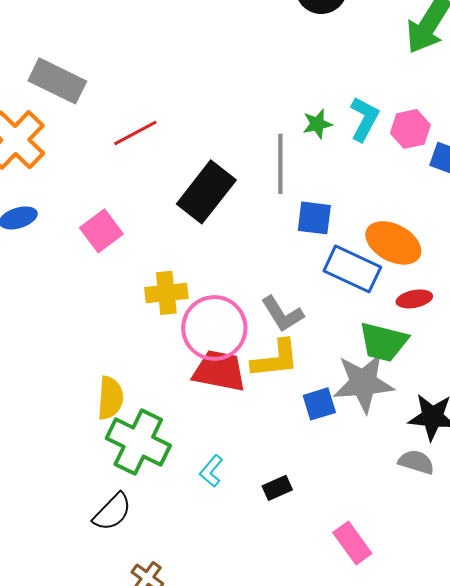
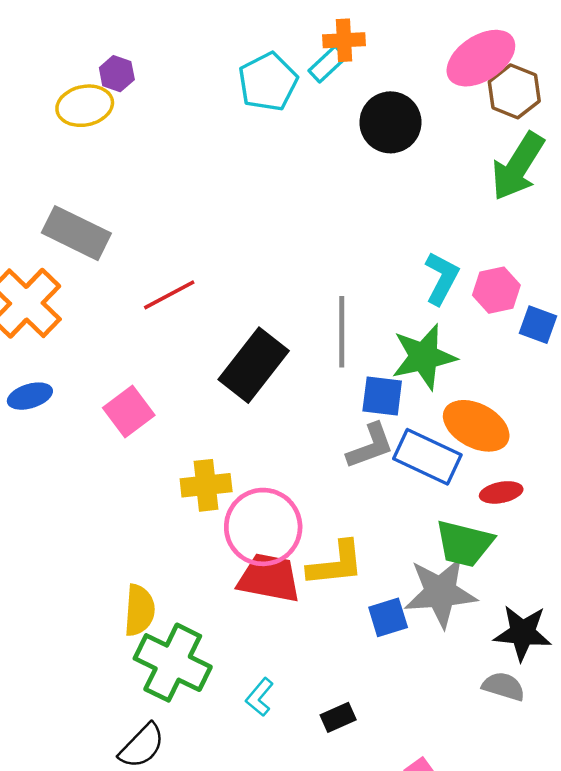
green star: (317, 124) -> (424, 357), moved, size x1.8
gray L-shape: (282, 314) -> (370, 446), moved, turned -78

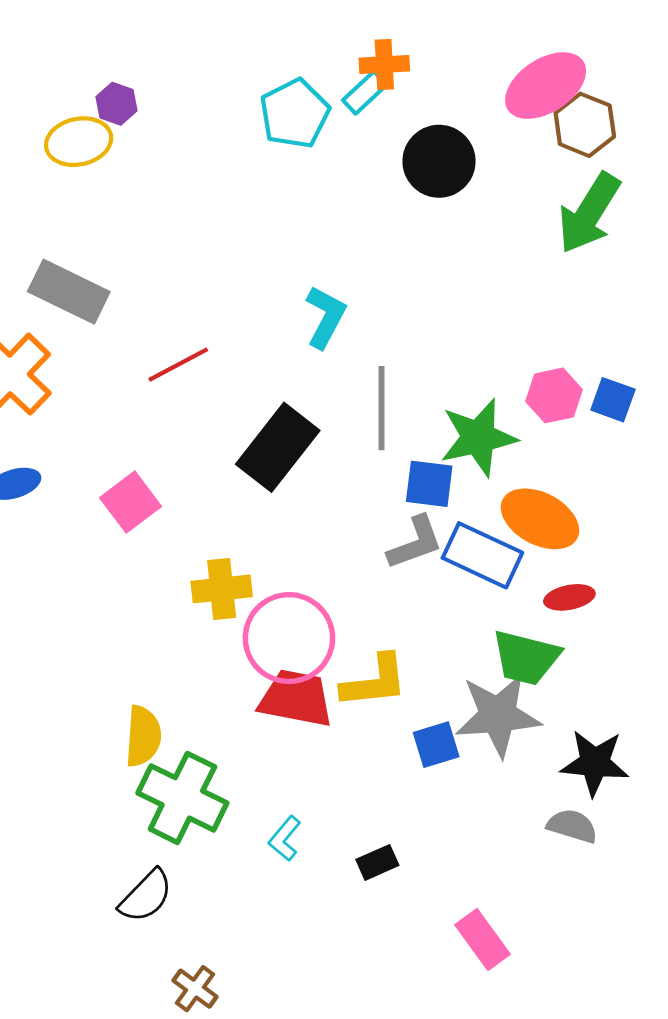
cyan L-shape: (442, 278) -> (325, 317), moved
pink hexagon: (496, 290) -> (554, 395), moved

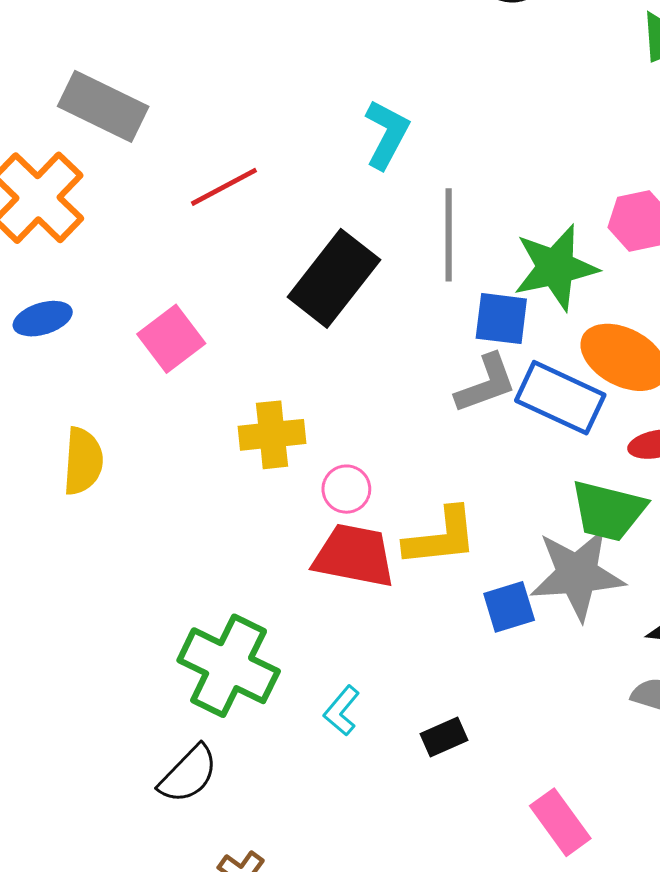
pink circle: (289, 638) -> (346, 489), size x0.5
yellow semicircle: (143, 736) -> (83, 461), moved

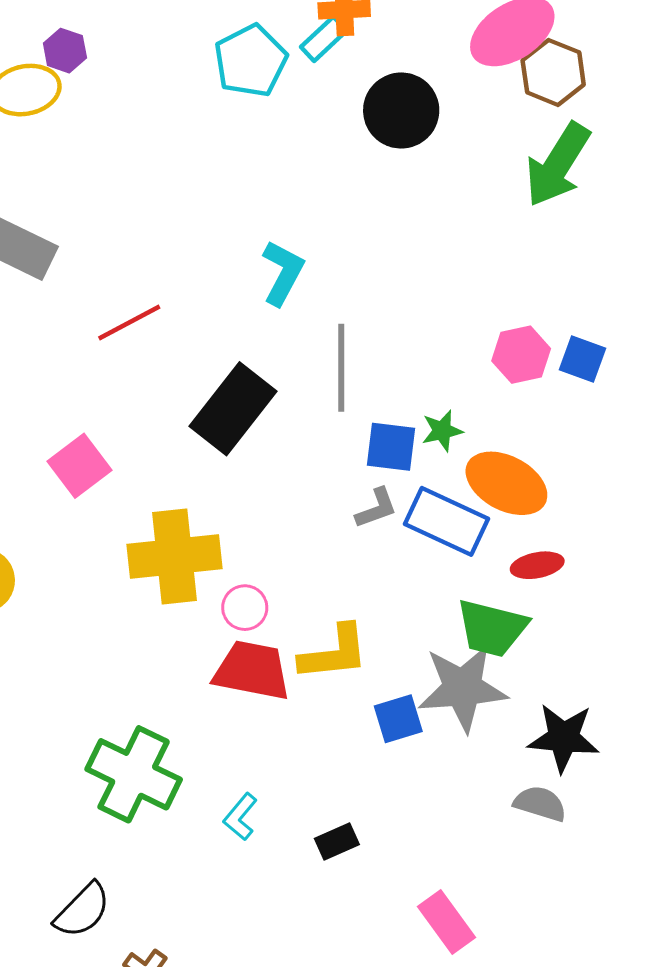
green star: (556, 267) -> (442, 431), moved, size x0.5
gray L-shape: (486, 384) -> (376, 508), size x0.7
yellow cross: (272, 435) -> (175, 556), size x1.5
black semicircle: (188, 774) -> (82, 910), moved

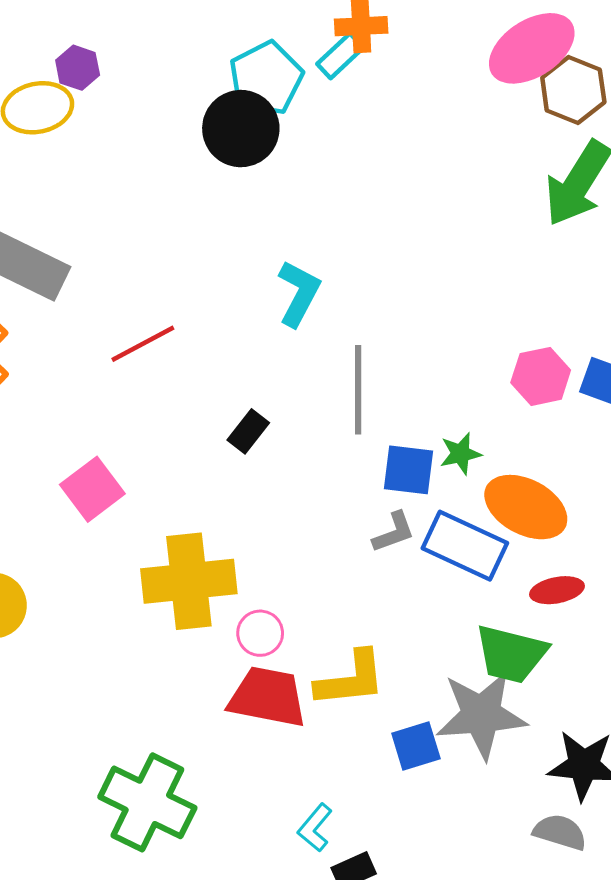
black circle: (401, 111) -> (241, 129), moved
black rectangle: (233, 409) -> (248, 431), size x0.5
cyan L-shape: (240, 817) -> (315, 828), moved

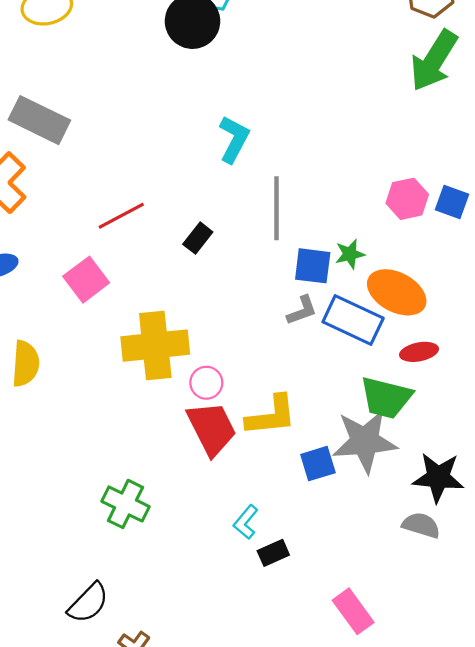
red line: (143, 344) -> (121, 216), moved
red trapezoid: (268, 697) -> (212, 428), turned 52
green cross: (147, 802) -> (126, 504), size x0.7

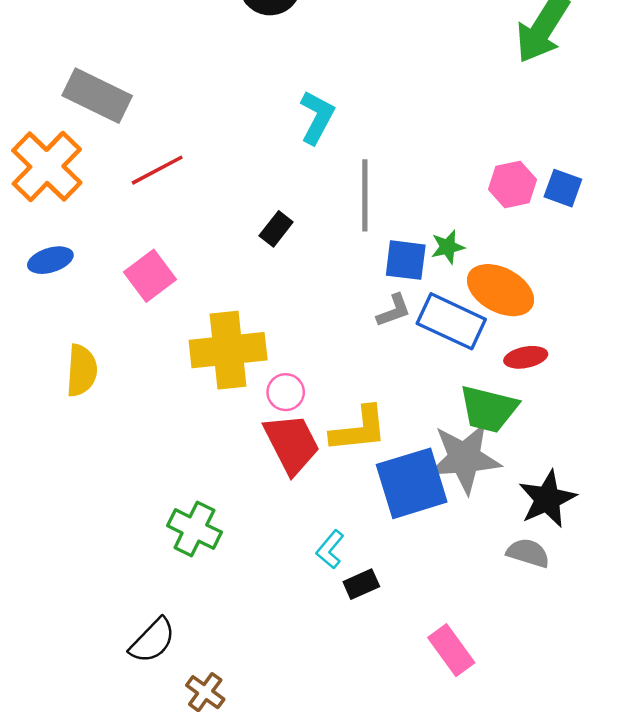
red line: (121, 216) -> (157, 170), moved
blue square: (318, 464) -> (412, 483), size x1.8
black star: (438, 477) -> (547, 499), turned -30

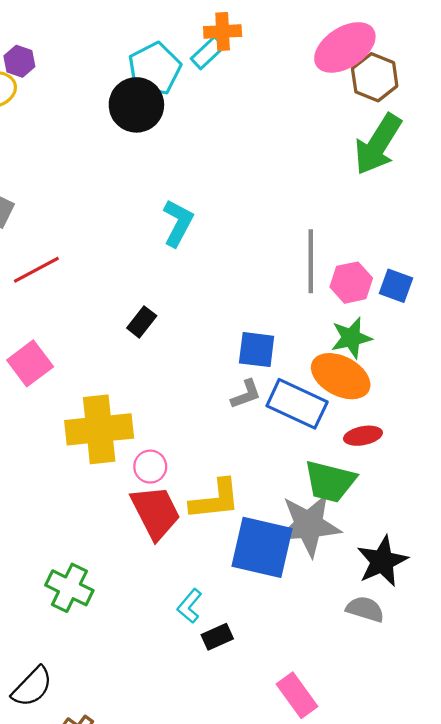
gray line: (365, 195) -> (311, 261), moved
green star: (448, 247) -> (351, 338), moved, size x1.4
blue square: (412, 483) -> (262, 547), turned 30

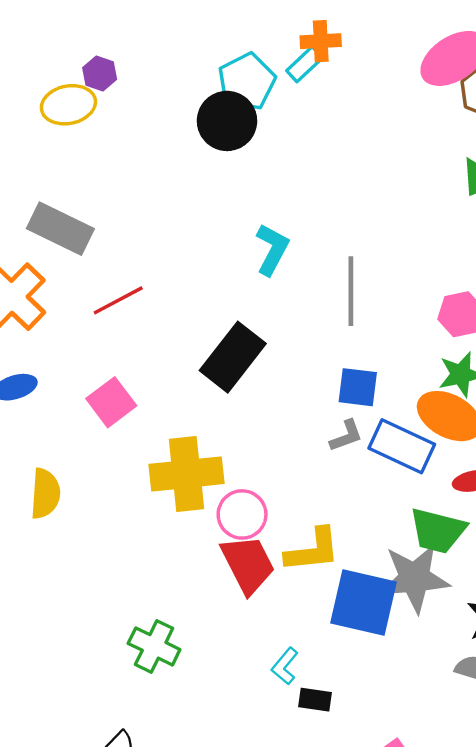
gray line: (311, 261) -> (351, 291), moved
black rectangle: (142, 322) -> (233, 357), size x2.0
pink circle: (150, 467) -> (242, 514), size x1.4
black rectangle: (217, 637) -> (315, 700), turned 32

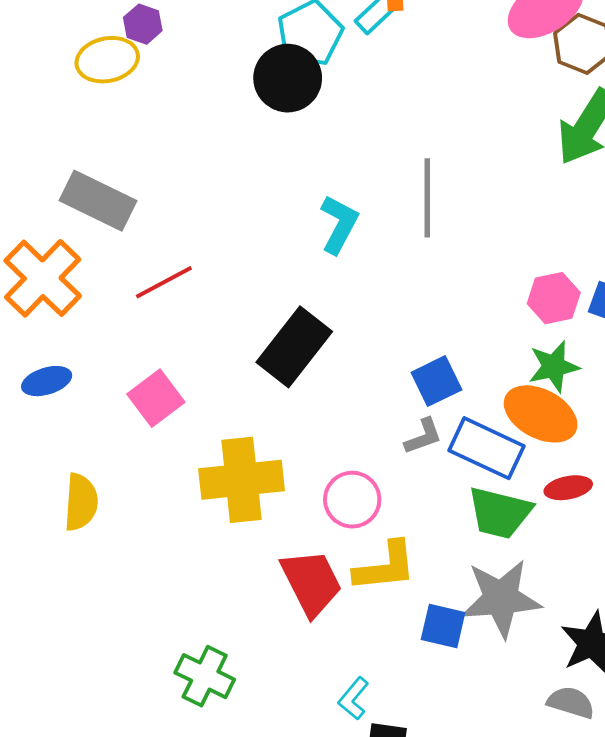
gray line: (351, 291) -> (427, 198), moved
blue square: (358, 387) -> (436, 381), turned -33
pink circle: (242, 514) -> (352, 500), moved
green trapezoid: (438, 531) -> (500, 513), moved
blue square: (364, 602) -> (443, 626), size x0.6

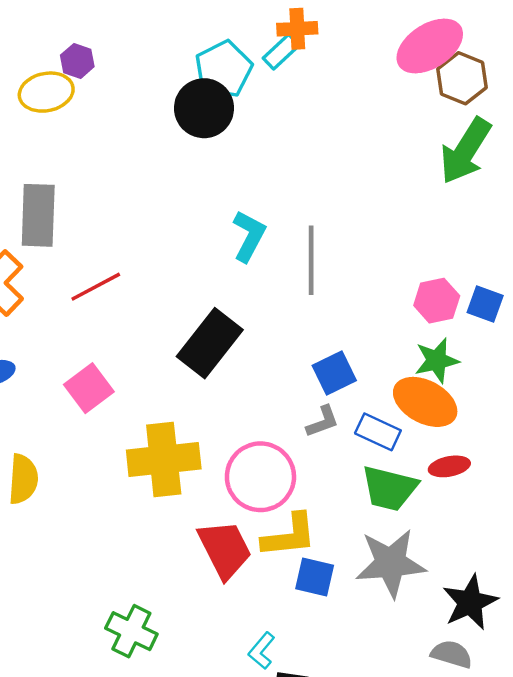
gray line: (427, 198) -> (311, 260), moved
gray rectangle: (98, 201) -> (38, 215), turned 66
blue rectangle: (487, 448) -> (378, 432), size x0.7
pink circle: (352, 500) -> (260, 477), size x1.4
blue square: (443, 626) -> (315, 577), moved

